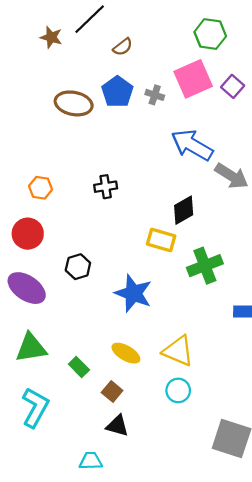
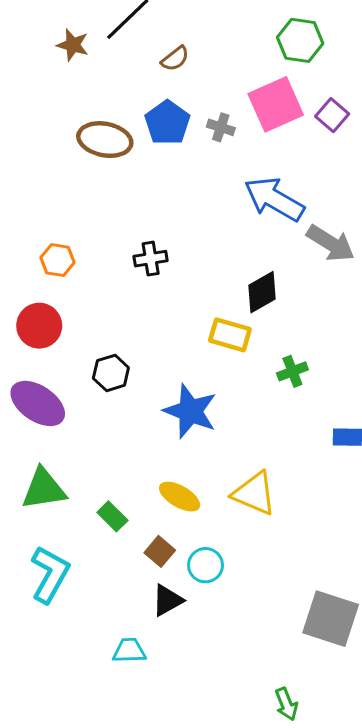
green cross: (205, 266) -> (292, 371), size x0.6
cyan circle: (178, 390) -> (206, 565), moved
black triangle: (117, 426) -> (167, 600), turned -45

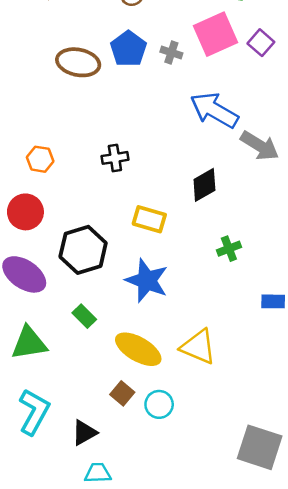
yellow rectangle: (230, 335) -> (149, 219), moved
black hexagon: (111, 373) -> (83, 250), size x1.6
yellow ellipse: (180, 497) -> (138, 349), size x1.4
green rectangle: (112, 516) -> (84, 316), moved
black triangle: (167, 600) -> (84, 433), moved

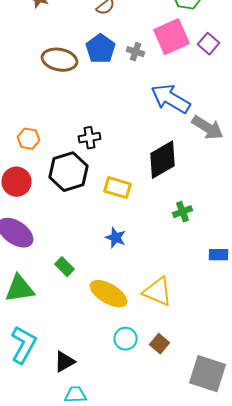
black diamond: (204, 185) -> (162, 160), size x1.4
black hexagon: (83, 250) -> (68, 172), moved
blue star: (147, 281) -> (116, 238), size x0.6
brown square: (122, 393) -> (160, 344), moved

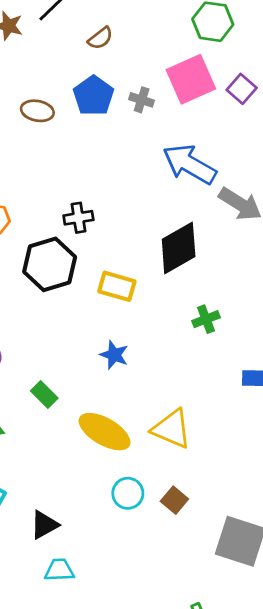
brown ellipse: (60, 60) -> (37, 111), size x0.7

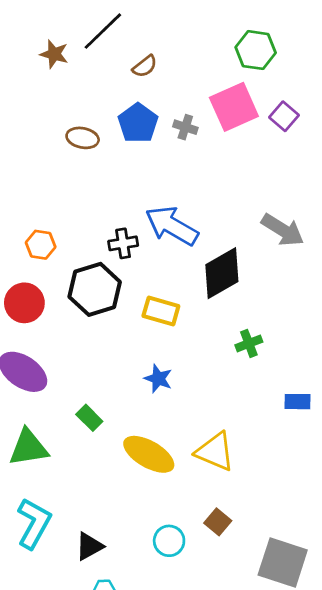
blue arrow: (190, 164) -> (172, 226), moved
cyan circle: (128, 493) -> (169, 541), moved

